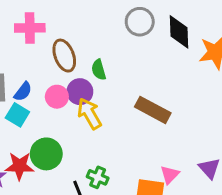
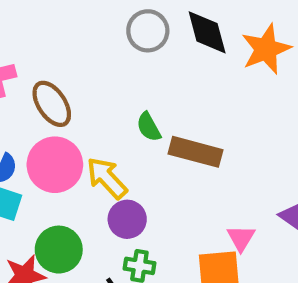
green semicircle: (99, 70) -> (149, 127), moved
purple circle: (80, 92) -> (127, 219), moved
pink circle: (57, 97) -> (55, 165), size x1.6

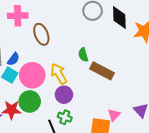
pink circle: (55, 165) -> (32, 75), moved

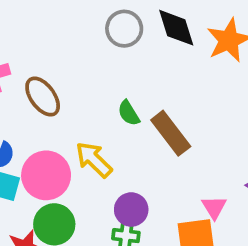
brown rectangle: (102, 71) -> (171, 133), turned 40
purple circle: (64, 95) -> (131, 210), moved

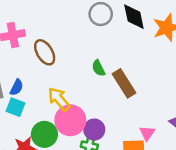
yellow arrow: (94, 160) -> (59, 99), moved
pink circle: (46, 175) -> (70, 120), moved

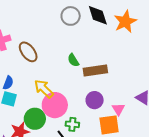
brown rectangle: (124, 83) -> (95, 71), turned -60
purple circle: (94, 130) -> (95, 100), moved

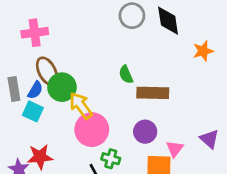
orange star: (125, 22) -> (203, 51), moved, size x0.7
brown ellipse: (28, 52) -> (47, 71), moved
green circle: (35, 119) -> (62, 87), moved

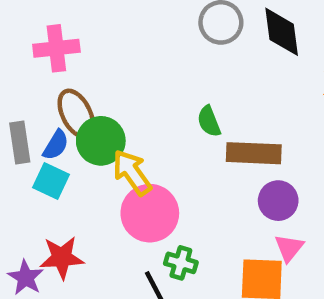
purple circle: (145, 132) -> (278, 201), moved

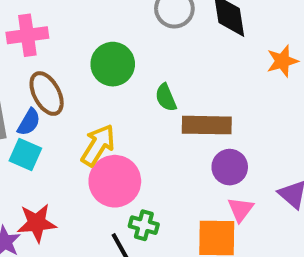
green circle: (101, 141) -> (113, 64), moved
yellow arrow: (132, 173) -> (98, 145), turned 69

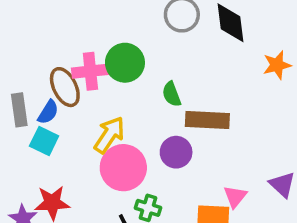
pink cross: (27, 35) -> (90, 71), moved
purple circle: (230, 167) -> (176, 152), moved

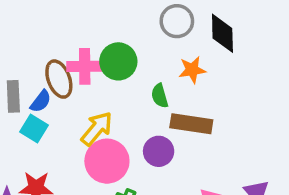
orange star: (277, 65) -> (192, 70), moved

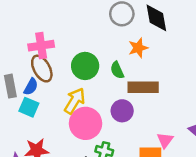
green circle: (118, 61) -> (85, 66), moved
pink cross: (85, 66) -> (41, 46), moved

